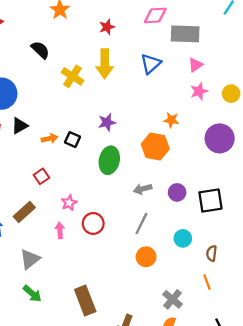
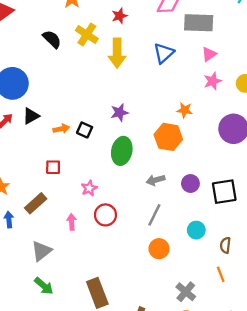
yellow cross: (72, 76) -> (87, 34), moved
red square: (41, 176) -> (53, 167), turned 35
pink star: (69, 203) -> (89, 188), moved

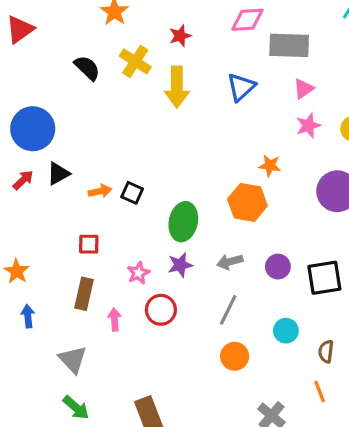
purple star: (119, 112) -> (180, 265), moved
brown rectangle: (36, 203) -> (84, 294), moved, turned -35
gray triangle: (41, 251) -> (73, 359), turned -35

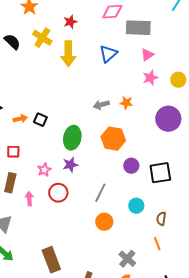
orange hexagon: (247, 202) -> (113, 139), moved
gray arrow: (230, 262) -> (101, 105), moved

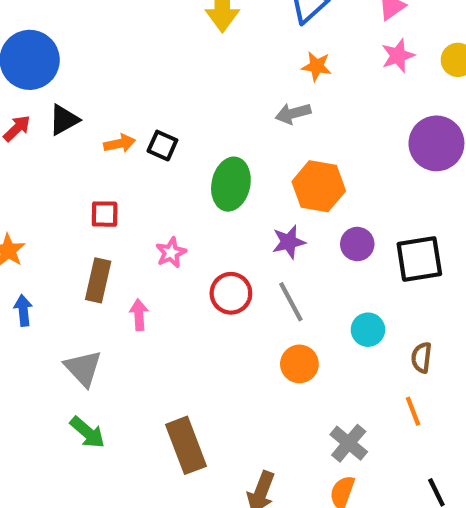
orange star: (126, 103) -> (317, 66), moved
purple star: (70, 165) -> (289, 242), moved
red circle: (58, 193) -> (231, 293), moved
gray line: (100, 193) -> (291, 302), turned -54

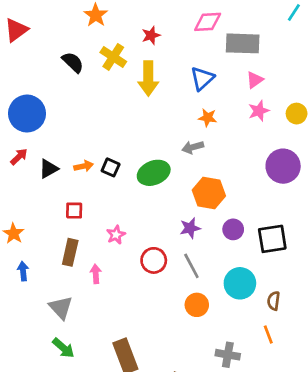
black triangle: (64, 120) -> (49, 169), moved
green ellipse: (231, 184) -> (154, 173), moved, turned 56
cyan circle: (368, 330) -> (240, 283), size x1.5
gray cross: (349, 443) -> (228, 355), turned -30

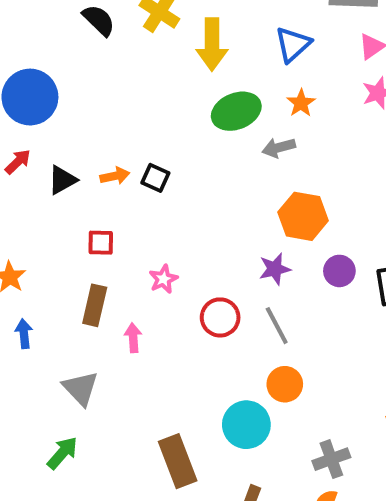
orange star: (208, 118) -> (301, 103), turned 30
green ellipse: (154, 173) -> (236, 111), moved
cyan circle: (240, 283) -> (246, 425), moved
green arrow: (63, 348) -> (62, 453), moved, turned -90
gray cross: (228, 355) -> (331, 459), turned -30

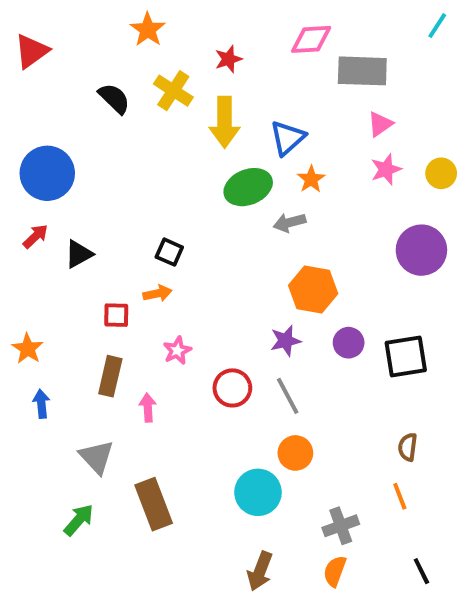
blue triangle: (293, 44) -> (288, 138), moved
orange arrow: (115, 176) -> (158, 293), moved
brown rectangle: (178, 461) -> (154, 504), moved

